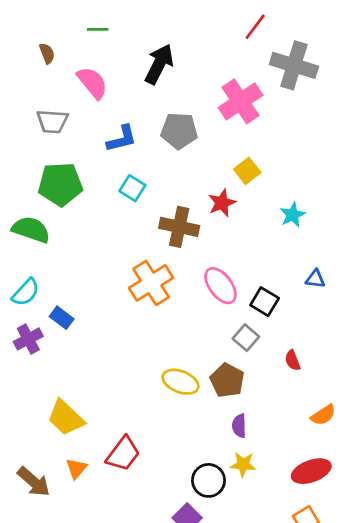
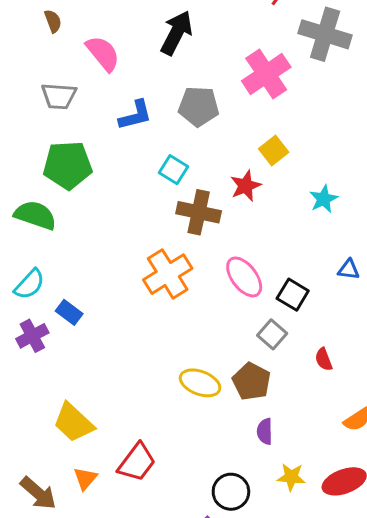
cyan square: (132, 188) -> (174, 170), moved
yellow star: (243, 464) -> (291, 477), moved

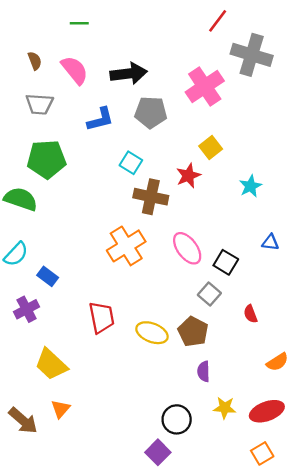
brown semicircle: (53, 21) -> (35, 61), moved
black arrow: (176, 33) -> (129, 74), moved, turned 56
purple cross: (32, 336) -> (27, 309), moved
red trapezoid: (137, 462) -> (102, 317), moved, turned -48

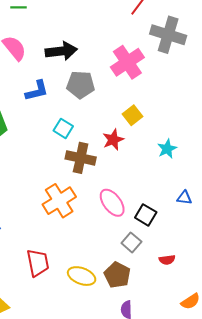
red semicircle: (250, 314) -> (167, 260), turned -77

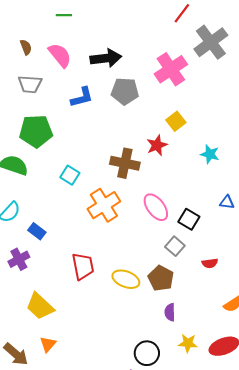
gray cross: (168, 35) -> (211, 42), turned 36
cyan square: (63, 128) -> (70, 175), moved
cyan star: (167, 149) -> (210, 154), turned -30

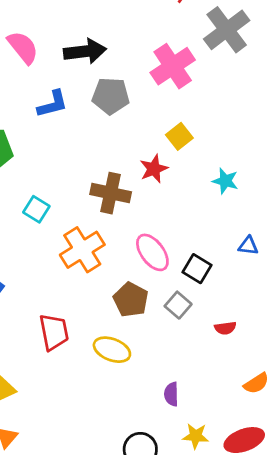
brown pentagon: (161, 278) -> (131, 300), moved

